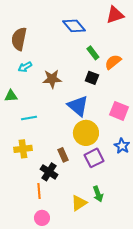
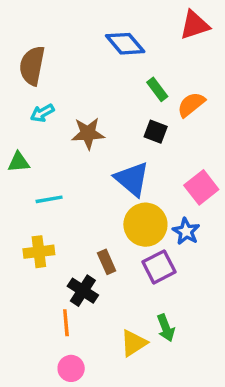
pink square: (119, 111) -> (201, 187), turned 30
blue star: (122, 146) -> (186, 231), moved

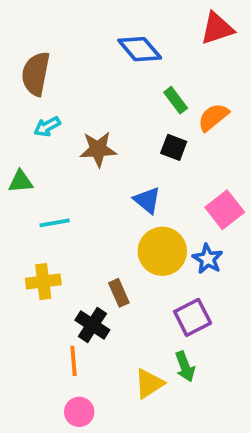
blue triangle: (132, 179) -> (147, 200), size x0.7
purple square: (159, 267) -> (193, 317), moved

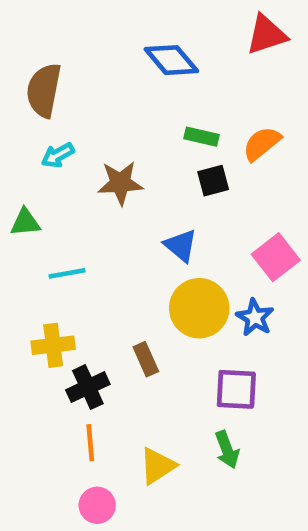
green rectangle: (176, 100) -> (202, 137), moved, turned -40
black square: (174, 147) -> (213, 181), turned -36
purple square: (193, 317) -> (236, 389), turned 30
black cross: (92, 325) -> (88, 387), moved, turned 32
yellow triangle: (149, 384) -> (157, 466), moved

